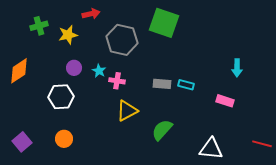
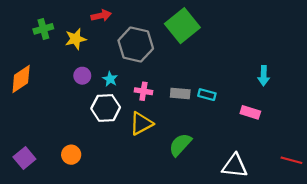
green square: (164, 23) -> (182, 26), turned 32
pink cross: (117, 81) -> (143, 91), moved
white hexagon: (61, 97) -> (106, 108), moved

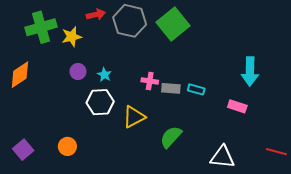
green cross: (43, 29) -> (41, 27), size x1.6
gray hexagon: (136, 45) -> (130, 21), moved
cyan arrow: (264, 76) -> (250, 71), size x1.5
pink cross: (143, 91) -> (150, 81), moved

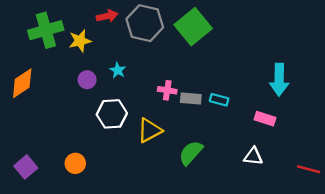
cyan star: (104, 75) -> (118, 70), moved
white triangle: (223, 157) -> (253, 156), moved, size x0.7

